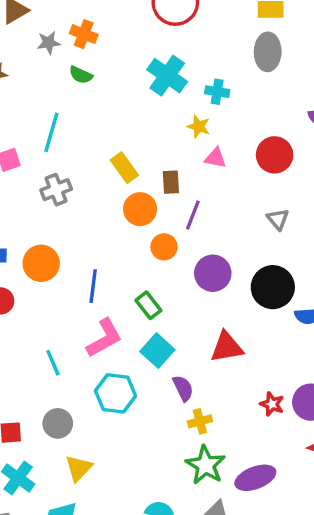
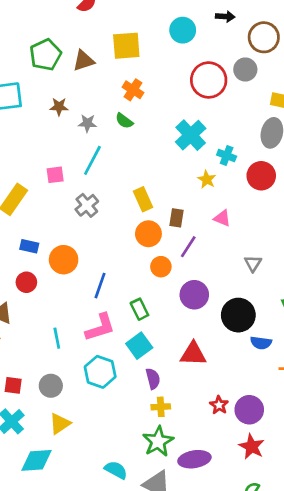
gray star: (49, 43) -> (87, 123), moved
red circle: (275, 155) -> (261, 176), moved
pink triangle: (215, 158) -> (222, 218), moved
gray cross: (56, 190) -> (87, 205), turned -30

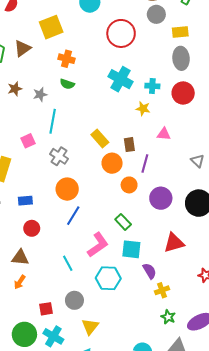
gray circle: (245, 69) -> (156, 14), moved
orange circle: (64, 260) -> (67, 189), moved
blue line: (100, 286) -> (73, 216), moved, turned 30
cyan square: (139, 346) -> (131, 249), turned -30
green star: (158, 441) -> (168, 317), size x0.6

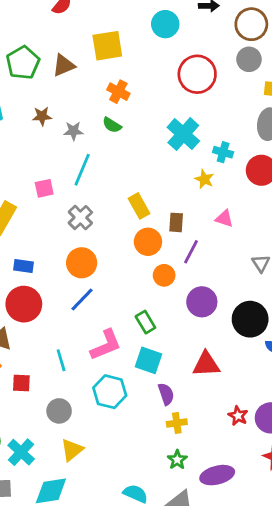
red circle: (32, 228) -> (24, 304), size x1.6
red square: (46, 309) -> (21, 383), moved

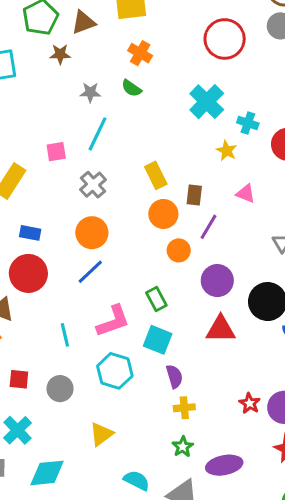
brown star: (42, 116) -> (60, 54), moved
red triangle: (206, 364) -> (221, 329), moved
red square: (21, 383) -> (19, 379), moved
yellow triangle: (72, 450) -> (101, 434), moved

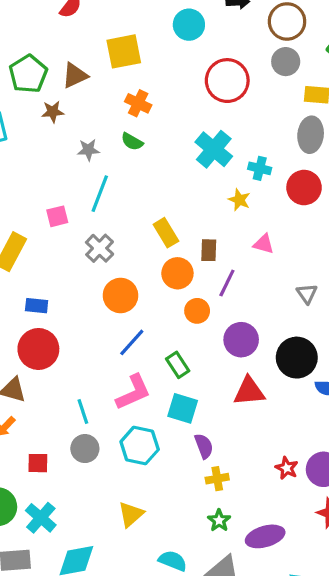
orange circle: (92, 233) -> (120, 295), moved
blue line: (90, 272) -> (132, 342), moved
gray circle: (60, 389) -> (85, 449), moved

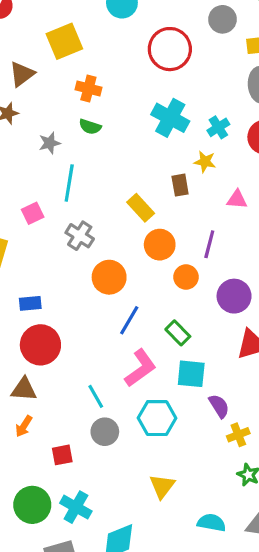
cyan cross: (260, 168) -> (218, 127), turned -35
brown rectangle: (209, 250) -> (180, 185), moved

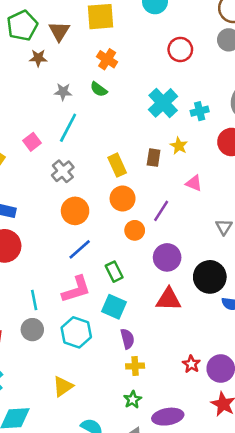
red circle: (170, 49) -> (180, 49), size x0.7
brown triangle: (22, 74) -> (59, 31), turned -40
cyan cross: (218, 127) -> (200, 111), moved
pink square: (33, 213) -> (32, 142), turned -30

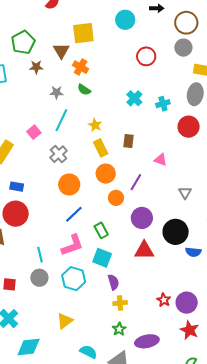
brown triangle: (59, 31) -> (61, 51), moved
orange cross: (107, 59) -> (81, 67), moved
cyan cross: (163, 103) -> (134, 98), size x0.7
yellow star: (179, 146) -> (95, 125), moved

